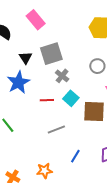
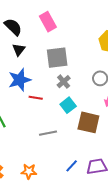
black triangle: (26, 58) -> (19, 50), moved
red line: (47, 100) -> (36, 98), moved
blue line: (75, 156) -> (72, 166), moved

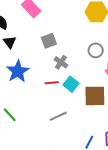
gray square: (57, 58) -> (49, 41), size x0.7
red line: (36, 98) -> (52, 83), moved

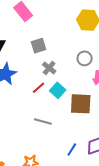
red line: (52, 83) -> (38, 88), turned -40
gray line: (58, 116) -> (43, 121), turned 36

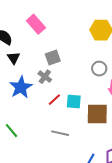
gray cross: (49, 68) -> (45, 77), moved
cyan square: (58, 90) -> (74, 102), turned -35

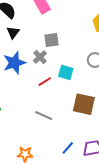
cyan square: (74, 102) -> (66, 72), moved

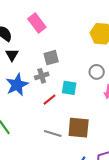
gray cross: (40, 57) -> (42, 76), turned 32
brown square: (84, 104) -> (79, 128), moved

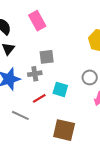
gray line: (53, 134) -> (20, 115), moved

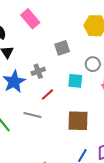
gray square: (47, 57) -> (62, 48), moved
cyan square: (60, 89) -> (75, 81), moved

